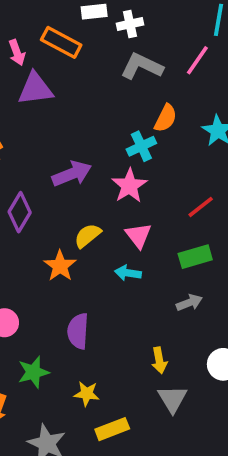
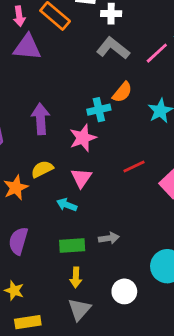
purple arrow: (72, 174) -> (41, 119), turned -84
green rectangle: (195, 257) -> (72, 246), moved

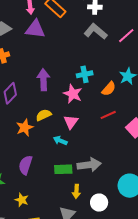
orange semicircle: (122, 92) -> (109, 89), moved
pink star: (83, 138) -> (73, 94), turned -30
gray arrow: (109, 238) -> (89, 165), size x1.6
yellow arrow: (76, 277) -> (76, 191), moved

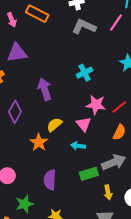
purple triangle: (35, 29) -> (17, 53), moved
orange semicircle: (109, 89) -> (119, 132), moved
pink star: (73, 94) -> (96, 105), moved

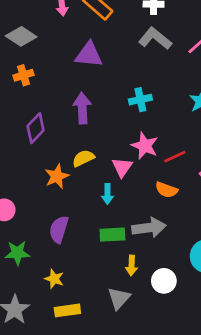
purple triangle: (17, 53) -> (89, 55), moved
orange semicircle: (119, 132) -> (166, 190), turned 70
cyan arrow: (78, 146) -> (107, 194), turned -112

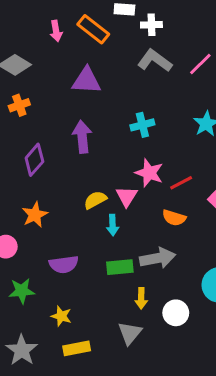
yellow semicircle: (83, 158) -> (95, 200), moved
orange star: (57, 176) -> (35, 215), moved
purple semicircle: (59, 229) -> (64, 264), turned -112

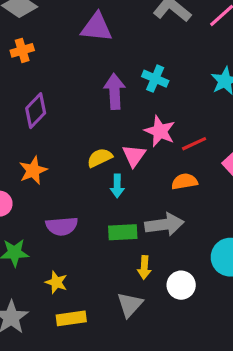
cyan cross: (142, 125) -> (155, 79), turned 35
purple arrow: (82, 137) -> (115, 91), moved
orange semicircle: (174, 218) -> (184, 181), turned 150

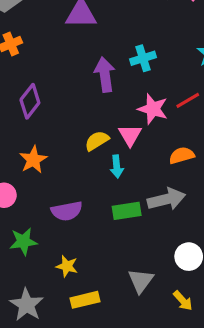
cyan cross: (155, 79) -> (143, 58), turned -35
red line: (194, 144) -> (188, 100), moved
yellow arrow: (144, 267) -> (183, 301), moved, turned -40

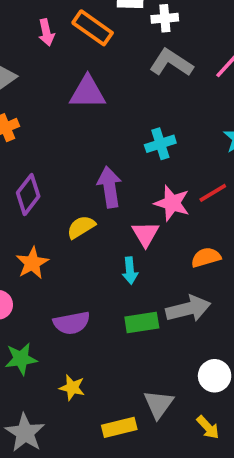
purple arrow: (105, 75) -> (110, 187), moved
yellow semicircle: (97, 141) -> (81, 227), moved
yellow rectangle: (85, 300) -> (119, 427), moved

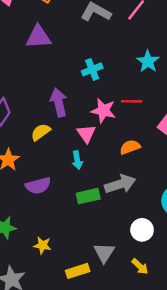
red line: (213, 193) -> (132, 101), turned 36
purple semicircle: (72, 323) -> (38, 186), moved

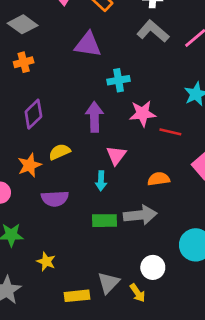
cyan cross: (92, 69) -> (119, 80), moved
pink star: (103, 111) -> (143, 113), moved, turned -30
yellow semicircle: (41, 132) -> (60, 152), moved
yellow arrow: (140, 266) -> (138, 293), moved

